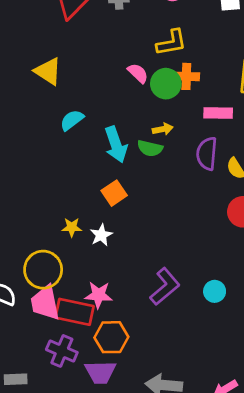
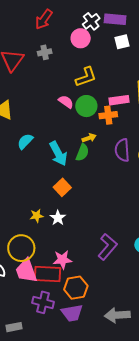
orange cross: (186, 76) -> (108, 115), moved
pink rectangle: (218, 113) -> (119, 100), moved
green semicircle: (150, 148) -> (82, 153), turned -72

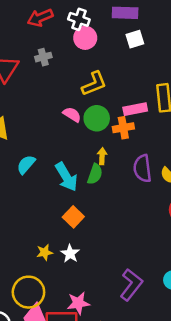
red arrow: (44, 19) -> (40, 18), turned 35
white cross: (91, 21) -> (79, 19), moved, turned -30
yellow arrow: (89, 138) -> (102, 156), turned -64

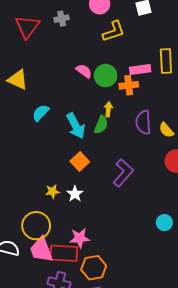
yellow L-shape: (94, 84) -> (114, 31), moved
purple L-shape: (131, 285) -> (123, 173), moved

